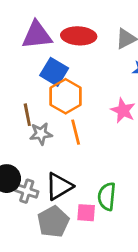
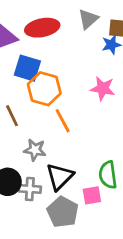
gray star: (41, 134) -> (35, 150), moved, turned 30

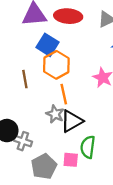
gray star: (35, 150) -> (55, 114), moved
black triangle: (60, 177) -> (72, 121), moved

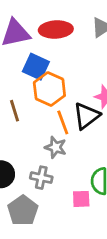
black triangle: (72, 121) -> (86, 116), moved
gray cross: (23, 141) -> (41, 178), moved
gray pentagon: (44, 166) -> (23, 211), moved

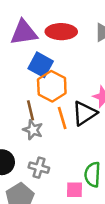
brown line: (14, 111) -> (31, 110), moved
gray star: (56, 147) -> (33, 130), moved

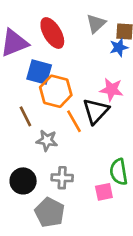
red ellipse: (61, 32) -> (52, 33), turned 72
brown line: (31, 110) -> (25, 116), moved

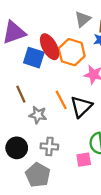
red ellipse: (52, 33) -> (50, 47), moved
orange hexagon: (56, 91) -> (72, 52), moved
black triangle: (96, 111) -> (81, 107), moved

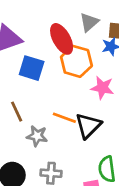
red ellipse: (50, 47) -> (62, 39), moved
orange line: (61, 100) -> (64, 118), turned -42

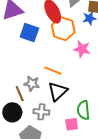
brown line: (17, 112) -> (20, 94), moved
black triangle: (88, 126) -> (58, 91), moved

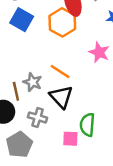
orange hexagon: (63, 29) -> (62, 22), moved
blue square: (29, 33) -> (22, 20), moved
black triangle: (58, 91) -> (61, 97), turned -40

